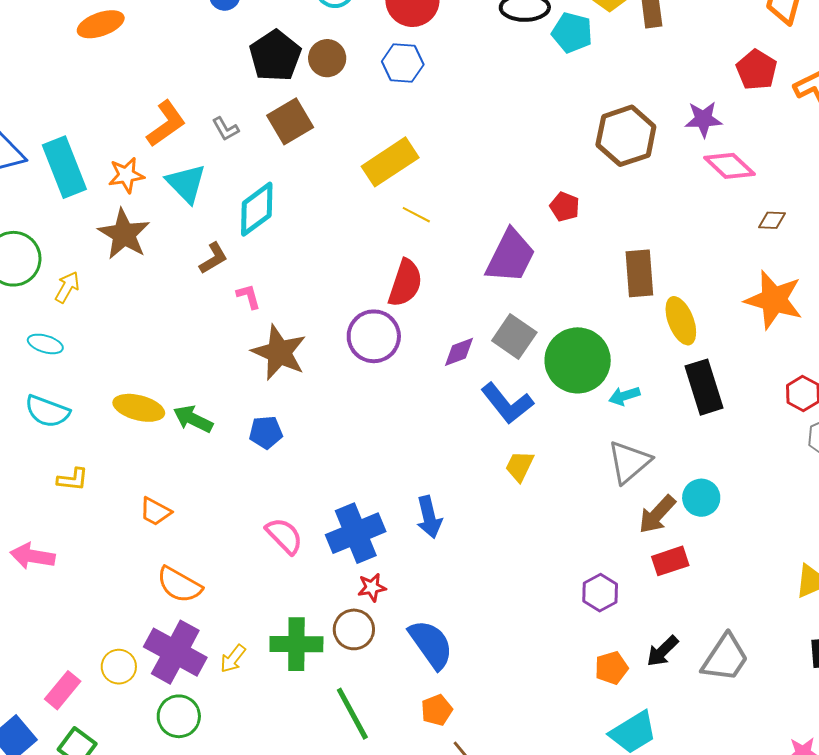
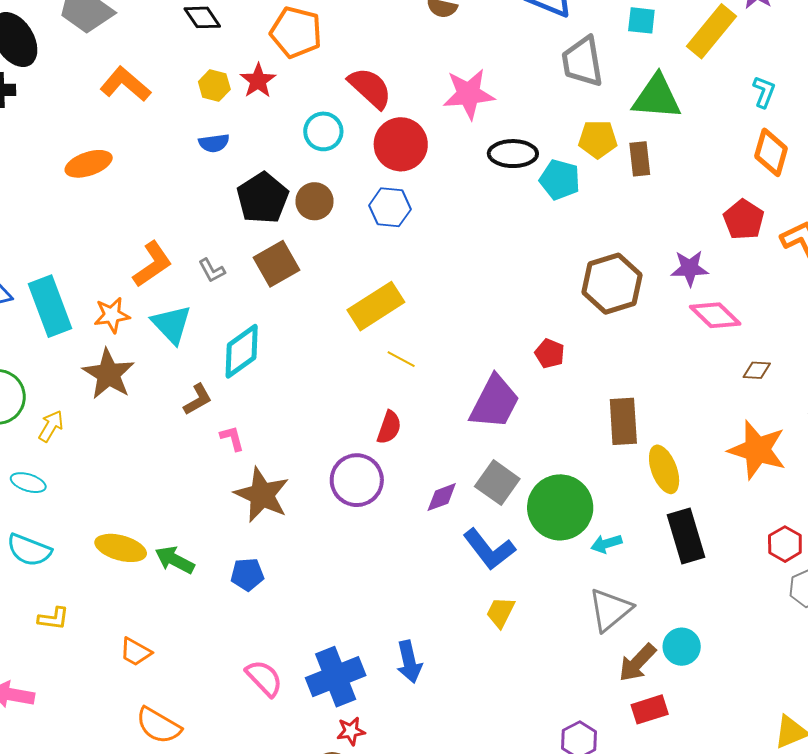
red semicircle: (405, 283) -> (389, 427), size x0.7

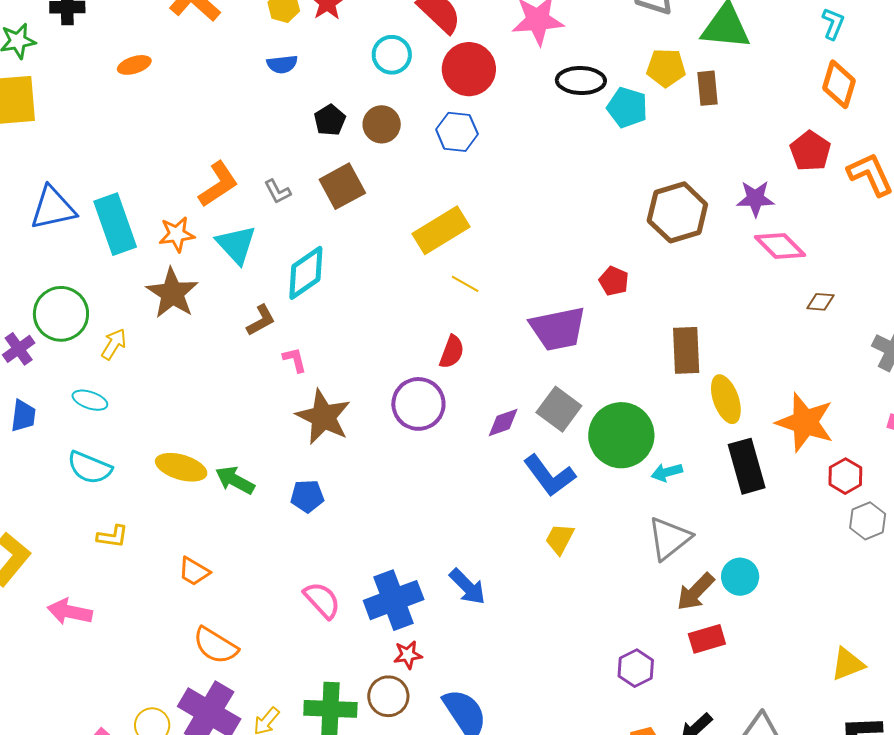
orange ellipse: (89, 164) -> (134, 65), moved, size x0.7
black pentagon: (263, 198) -> (330, 120), size x0.6
purple trapezoid: (495, 402) -> (558, 329), turned 50
orange star: (757, 450) -> (805, 422), moved
blue arrow: (409, 662) -> (467, 587), turned -33

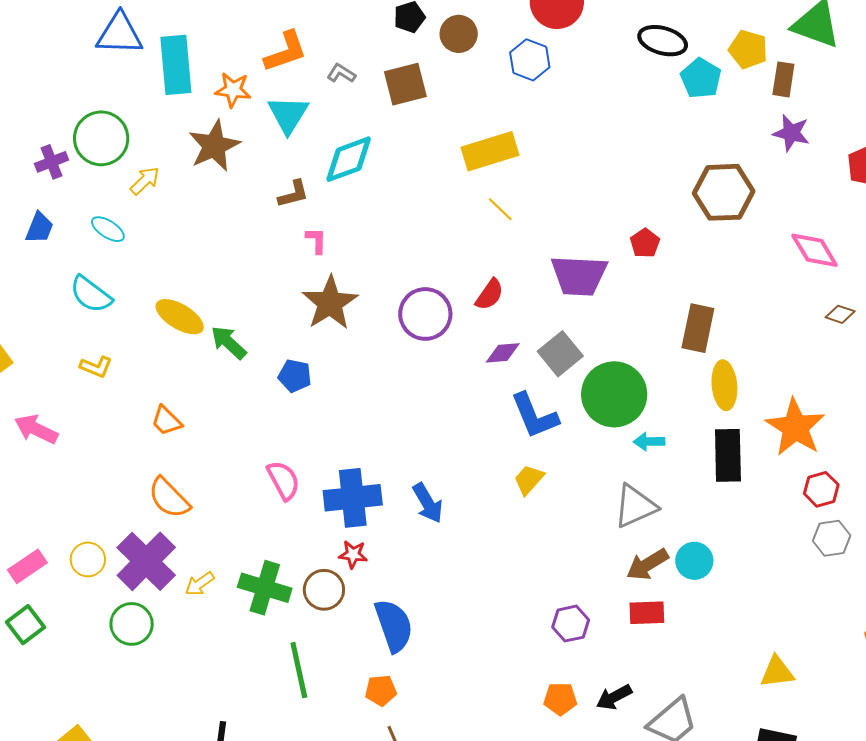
gray L-shape: (278, 192) -> (341, 73), turned 136
purple star: (755, 199) -> (791, 133), moved
red semicircle: (452, 352) -> (490, 295), moved

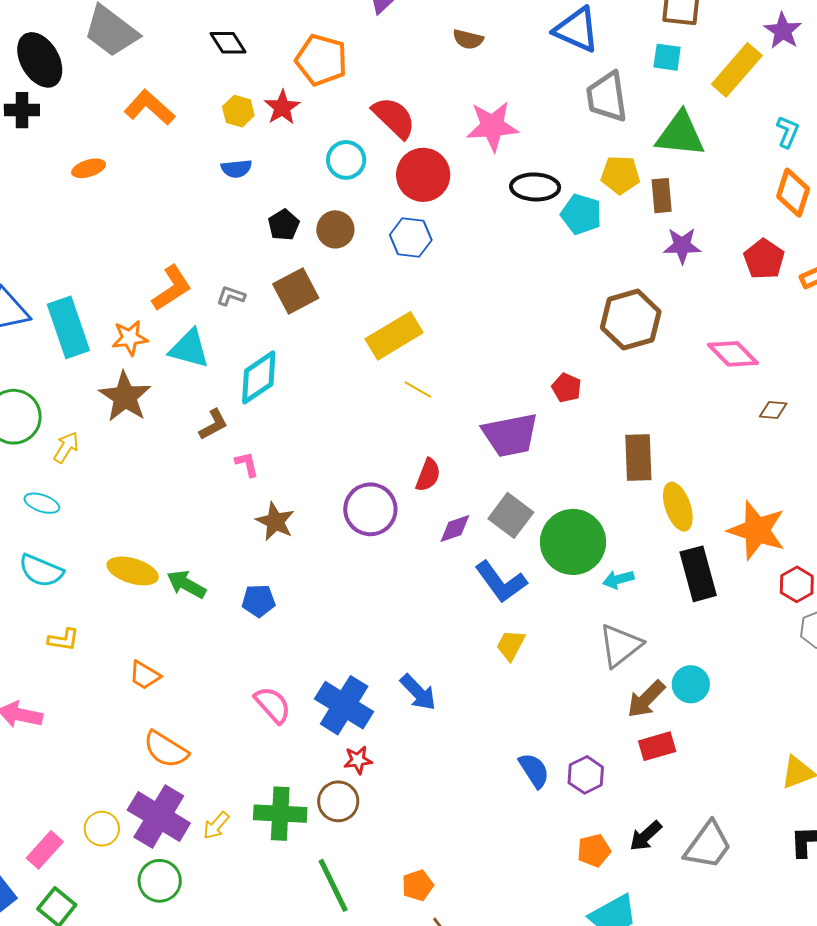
cyan triangle: (288, 115) -> (189, 349), turned -33
brown star: (330, 303) -> (275, 522), size x0.7
blue cross: (353, 498) -> (344, 705), turned -38
blue semicircle: (394, 626) -> (534, 770), moved, size x0.7

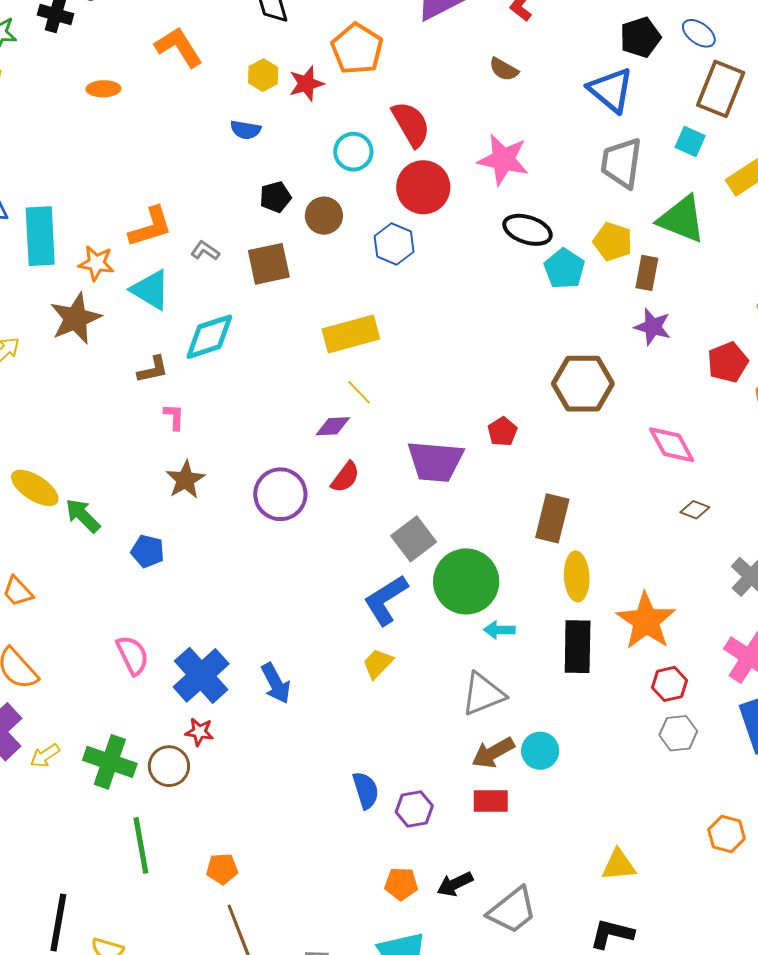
purple diamond: (455, 528) -> (333, 426), moved
blue L-shape: (501, 582) -> (386, 600), turned 78

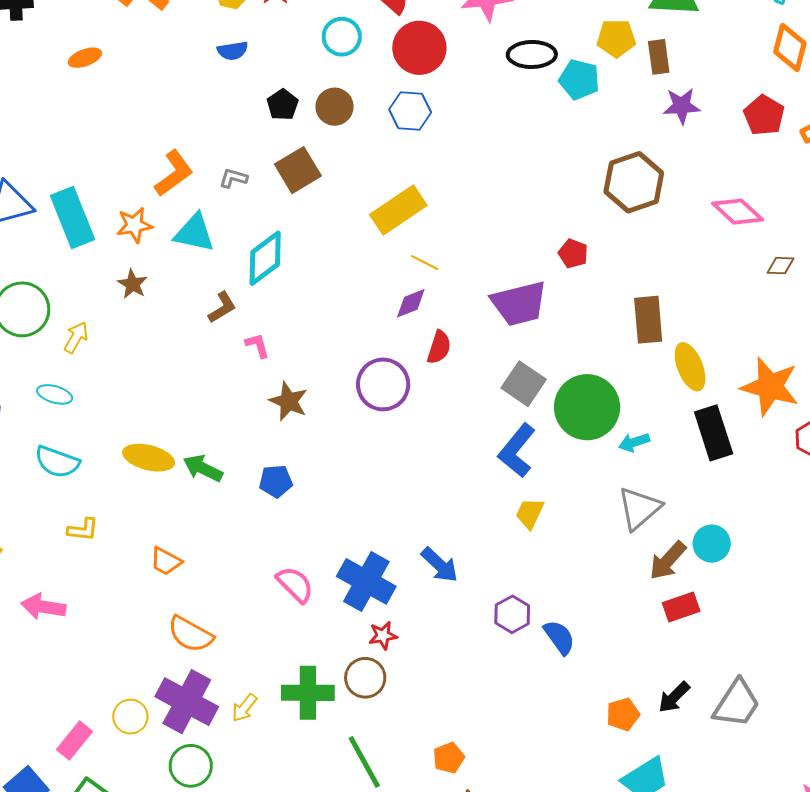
brown star: (76, 318) -> (133, 284), size x0.6
purple hexagon: (414, 809) -> (512, 614), moved

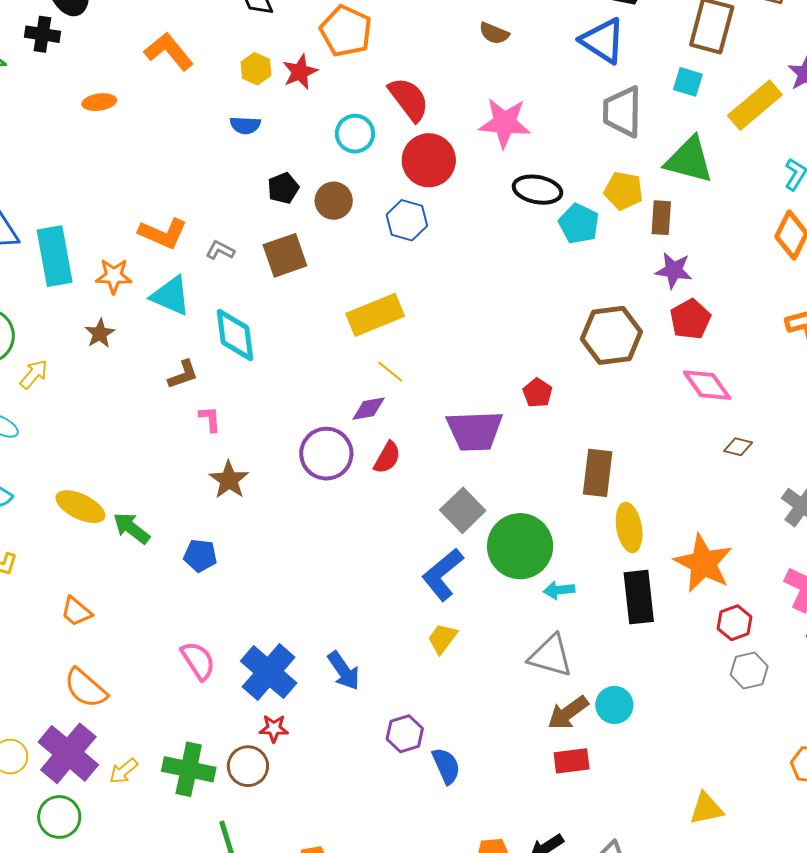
red pentagon: (764, 115) -> (690, 319), moved
orange L-shape: (174, 173) -> (163, 233), turned 48
cyan diamond: (265, 258) -> (235, 335), turned -72
purple circle: (383, 384) -> (326, 454), moved
gray triangle: (639, 508) -> (551, 656), turned 45

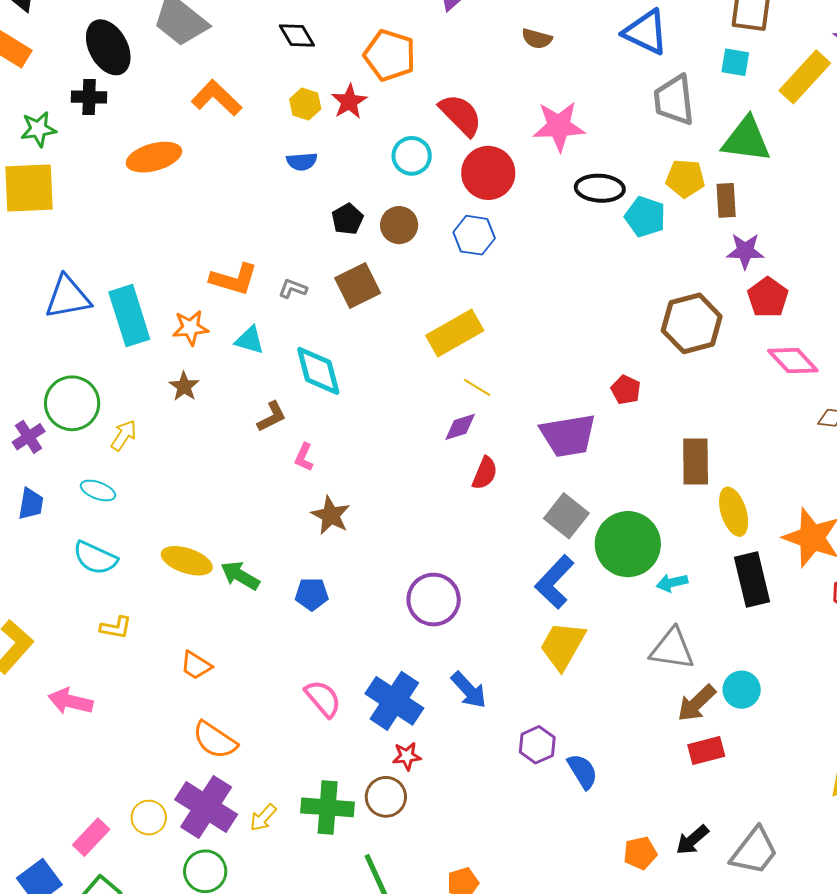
orange ellipse: (99, 102) -> (154, 157), size x1.6
cyan triangle: (171, 296) -> (250, 340), size x0.7
pink L-shape: (210, 419) -> (304, 457), turned -144
purple circle: (326, 454) -> (434, 600), moved
yellow trapezoid: (442, 638) -> (563, 646), size x1.6

